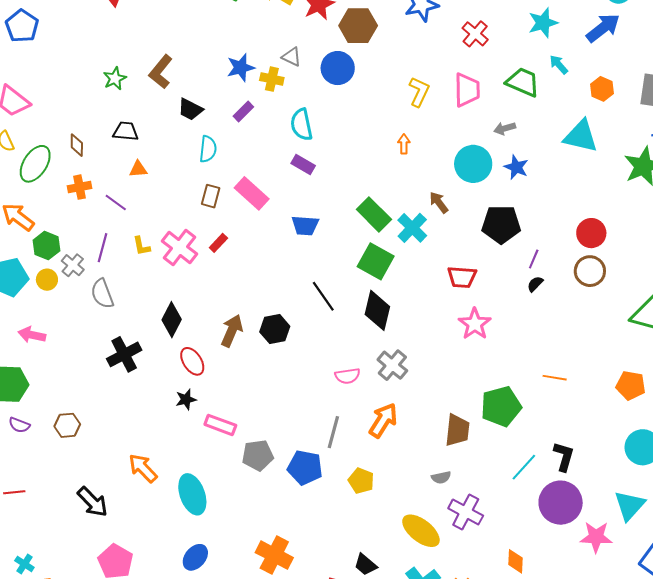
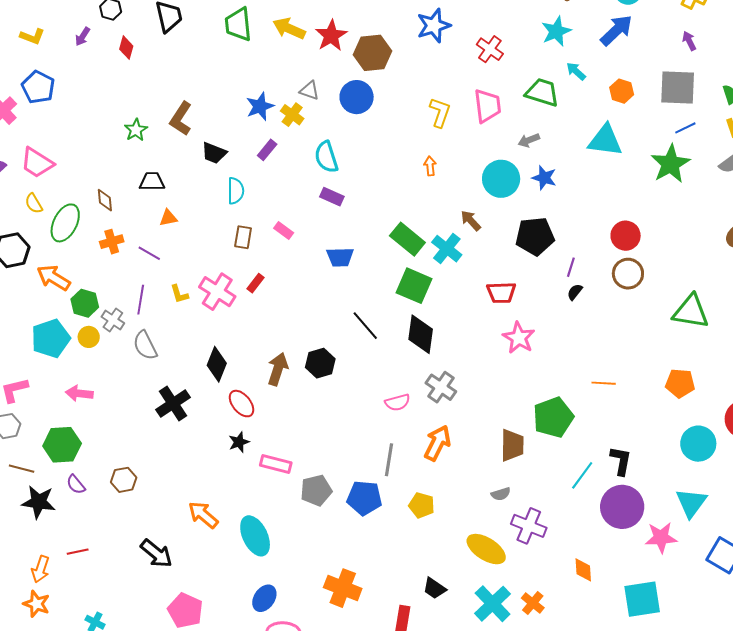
yellow cross: (272, 79) -> (292, 115), turned 30
pink rectangle: (252, 193) -> (284, 230), size x0.6
purple semicircle: (19, 425) -> (76, 484), turned 35

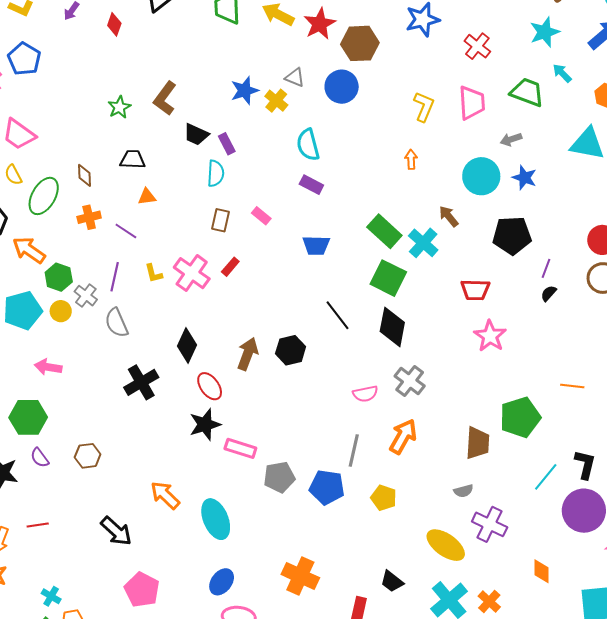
purple rectangle: (267, 150) -> (227, 144), moved, turned -70
black star: (239, 442) -> (205, 425), size x1.5

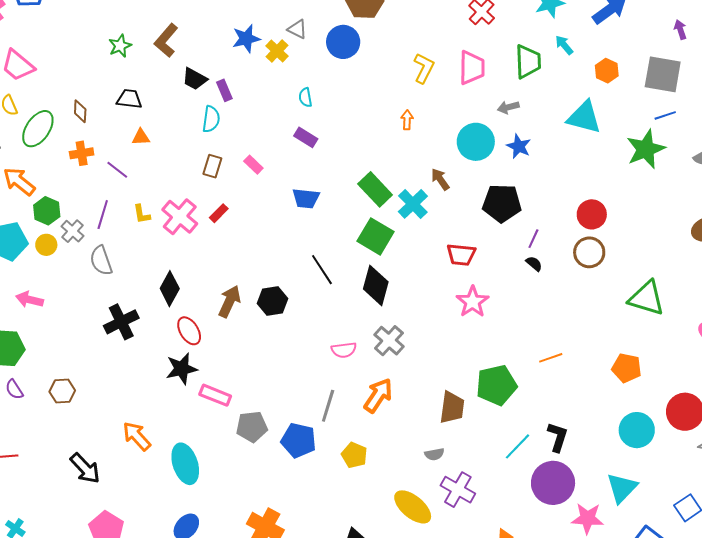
green trapezoid: (527, 92) -> (528, 62), turned 63
cyan semicircle: (308, 145) -> (305, 97), size x0.6
black semicircle: (549, 293) -> (534, 264), turned 84
orange line: (572, 386) -> (551, 358), turned -30

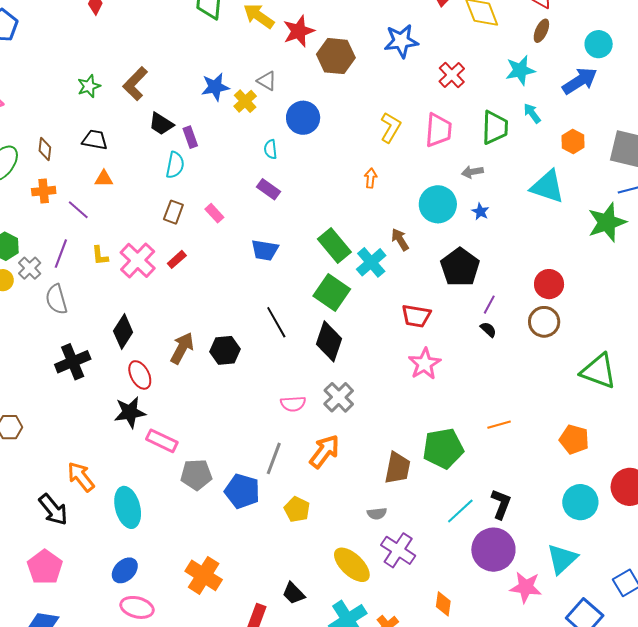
blue circle: (343, 42) -> (303, 118), moved
blue star: (519, 146) -> (480, 212), size x0.7
black pentagon: (502, 203) -> (460, 267), turned 30
black arrow: (85, 468) -> (53, 510), moved

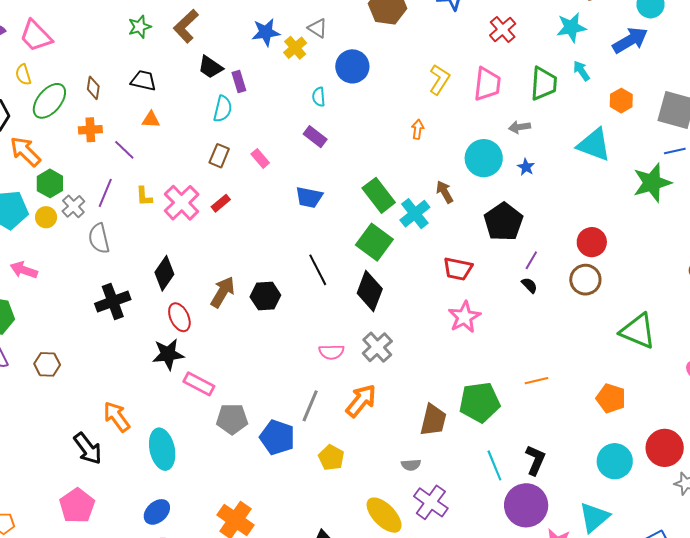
cyan line: (460, 511) -> (494, 465), turned -72

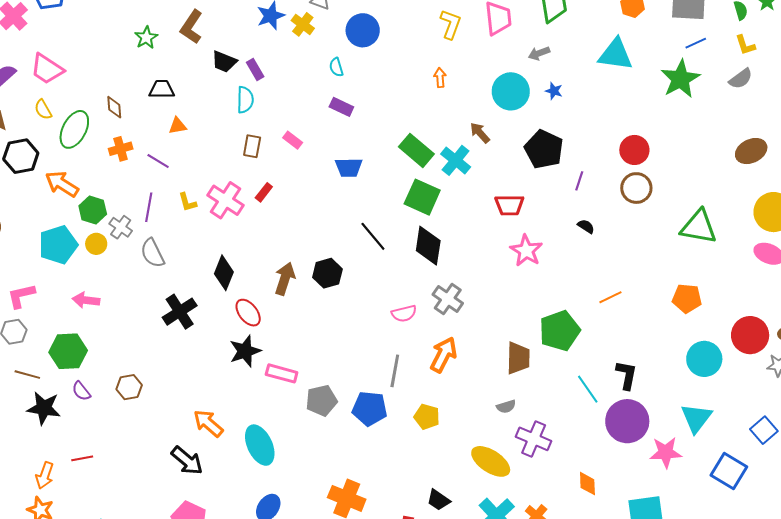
black semicircle: (529, 285) -> (586, 226), moved

